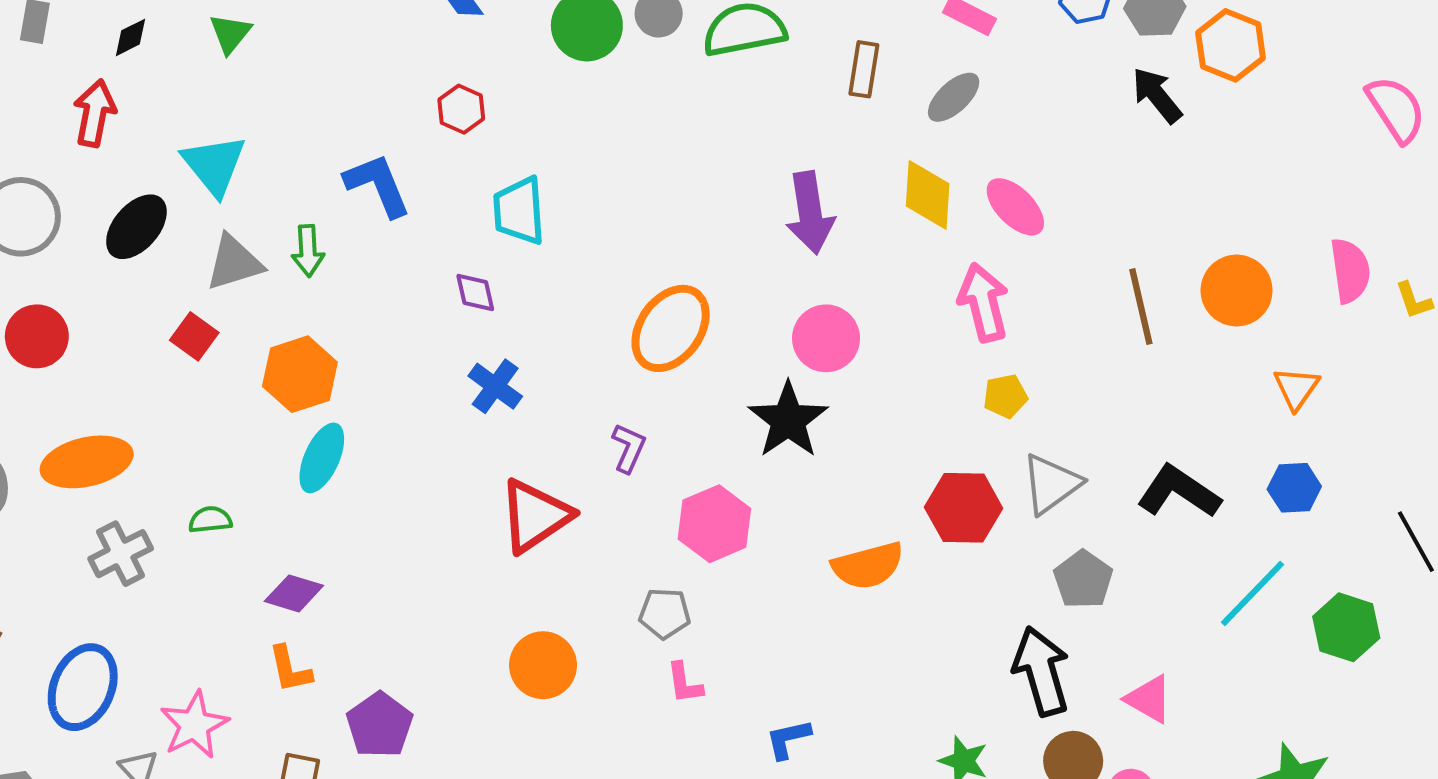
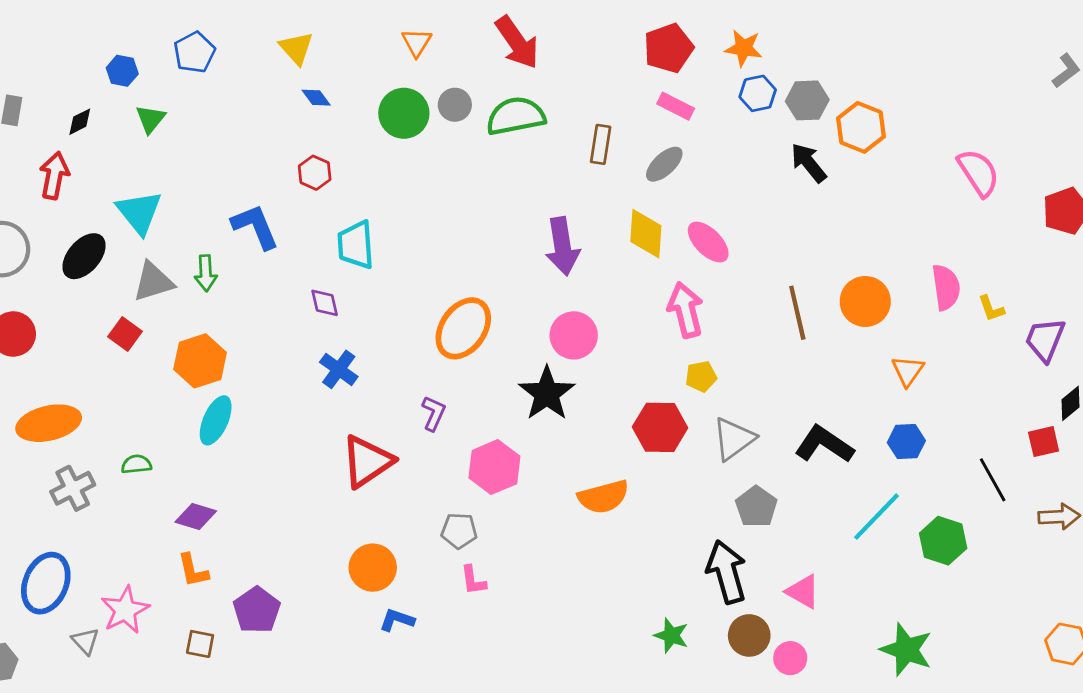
red hexagon: (964, 508) -> (660, 427), moved
blue L-shape: (788, 739) -> (397, 620), moved, turned 32

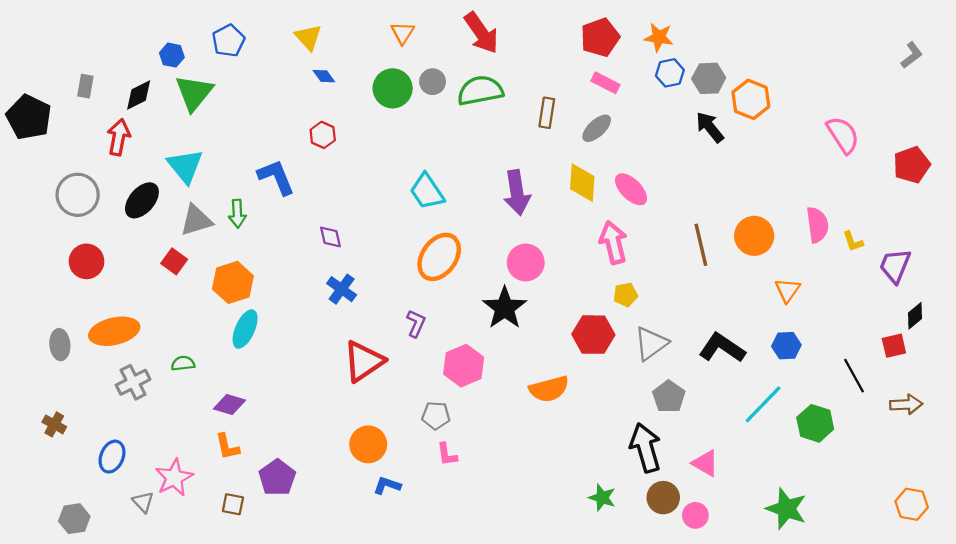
green triangle: (151, 119) -> (194, 93), size x1.6
black diamond: (80, 122) -> (139, 95), size x1.4
cyan trapezoid: (356, 245) -> (427, 191), moved, turned -30
blue ellipse: (46, 583) -> (112, 457), size x0.7

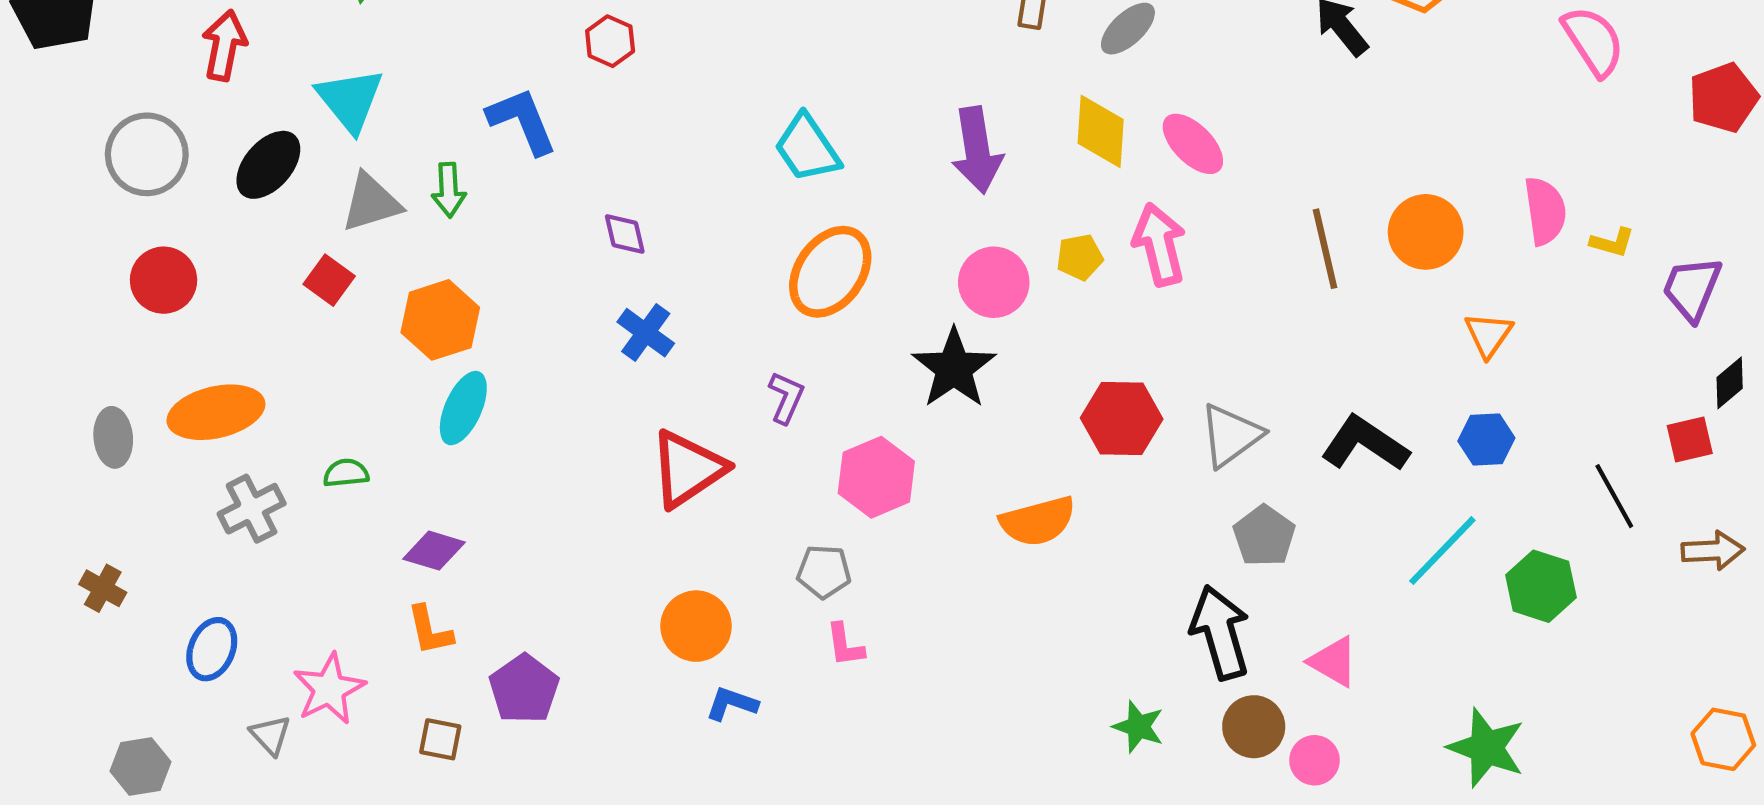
yellow L-shape: (853, 241) -> (1612, 242), turned -55
yellow pentagon: (626, 295) -> (1080, 257), moved

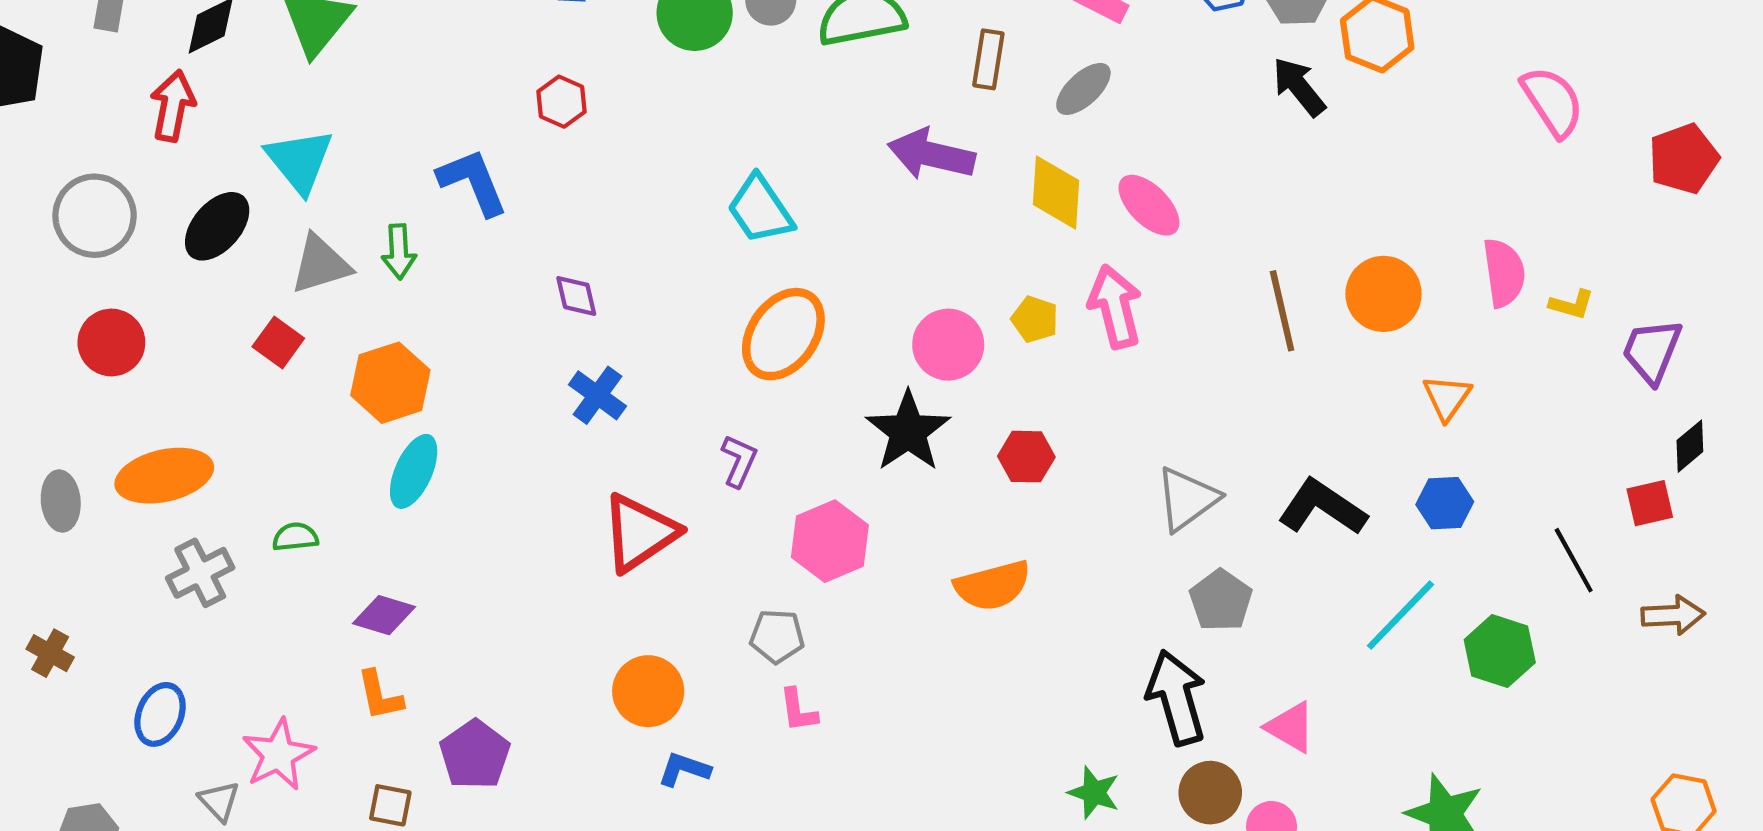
purple arrow: (977, 150) -> (931, 154), moved, turned 112
yellow pentagon: (1080, 257) -> (1035, 319), turned 30
red hexagon: (1122, 419) -> (1026, 457), moved, size x0.7

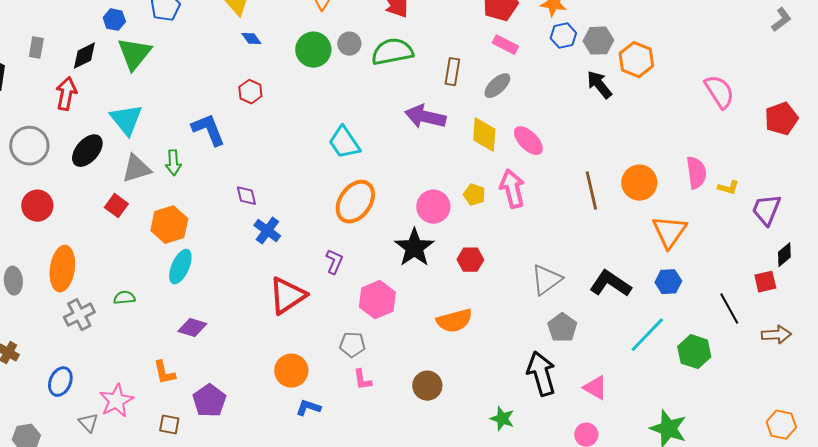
purple diamond: (576, 296) -> (246, 196), moved
orange triangle: (1447, 397) -> (669, 232), size x1.5
orange ellipse: (164, 476) -> (62, 269), turned -69
purple diamond: (384, 615) -> (192, 328), moved
brown circle: (1210, 793) -> (427, 386), moved

